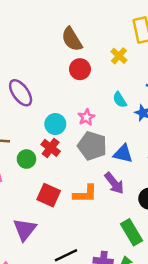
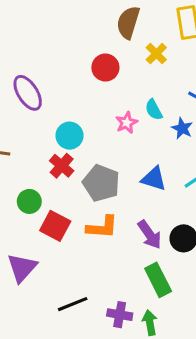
brown semicircle: (72, 39) -> (128, 22), moved, turned 45
pink star: (86, 117) -> (127, 123), moved
gray pentagon: (92, 146) -> (101, 183), moved
green circle: (26, 159) -> (29, 201), moved
purple arrow: (114, 183) -> (150, 235), moved

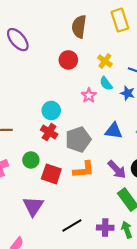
yellow cross: (156, 54) -> (105, 61), moved
purple ellipse: (28, 93) -> (18, 40), moved
gray pentagon: (101, 183) -> (78, 139), turned -30

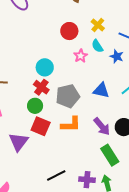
red circle: (68, 60) -> (69, 31), moved
green circle: (31, 160) -> (35, 106), moved
purple triangle: (33, 206) -> (18, 142), moved

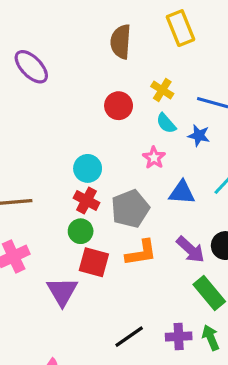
pink star: (81, 56) -> (154, 158), moved

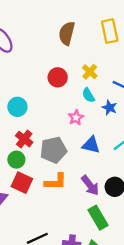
cyan circle: (88, 168) -> (17, 107), moved

